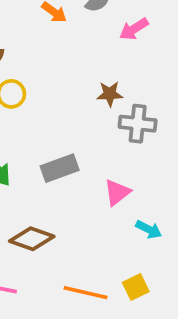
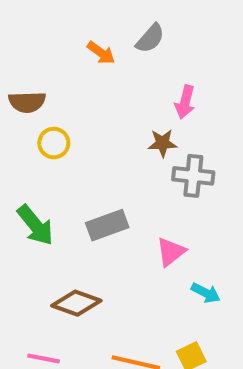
pink arrow: (134, 29) -> (185, 102), moved, turned -44

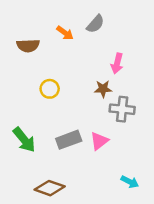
brown semicircle: (27, 102) -> (28, 46), moved
yellow circle: (54, 143) -> (50, 89), moved
pink triangle: (171, 252) -> (99, 141), moved

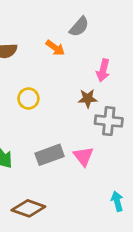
orange arrow: (65, 33) -> (55, 48), moved
pink triangle: (99, 141) -> (83, 156), turned -30
cyan arrow: (130, 182) -> (117, 201), turned -132

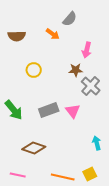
gray cross: (109, 121) -> (91, 86), turned 36

